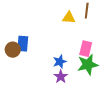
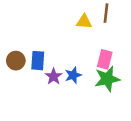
blue rectangle: (23, 44) -> (38, 61), moved
purple star: (61, 77) -> (54, 76), moved

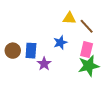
brown line: (106, 13) -> (87, 26), moved, turned -49
blue star: (73, 75) -> (60, 42), moved

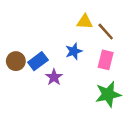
blue rectangle: (31, 51) -> (38, 61), turned 49
green star: (89, 66) -> (108, 94), moved

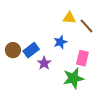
pink rectangle: (106, 60) -> (82, 58), moved
green star: (108, 94) -> (73, 78), moved

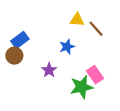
blue rectangle: (31, 50) -> (20, 40), moved
pink rectangle: (82, 58) -> (95, 75), moved, turned -49

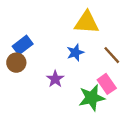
yellow triangle: (77, 20) -> (87, 22), size x1.5
brown line: (96, 29) -> (112, 55), moved

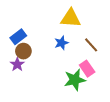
brown circle: (16, 63) -> (23, 51), moved
purple star: (55, 79) -> (17, 64), moved

